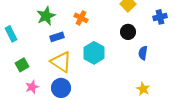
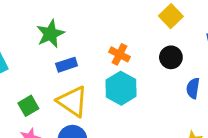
orange cross: (81, 18) -> (119, 54), moved
green square: (22, 65) -> (28, 106), moved

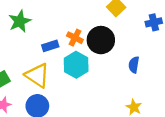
black circle: (171, 57) -> (101, 40), moved, size x1.5
blue rectangle: (67, 65) -> (50, 46), moved

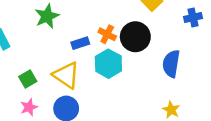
blue semicircle: (134, 65) -> (171, 64), size x1.5

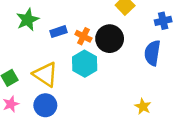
blue rectangle: (80, 43) -> (58, 32), moved
blue semicircle: (171, 64) -> (152, 53), moved

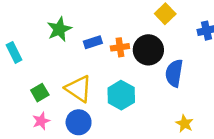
orange cross: (83, 36) -> (120, 47), turned -35
blue semicircle: (152, 53) -> (174, 73), moved
cyan hexagon: (85, 64) -> (121, 95), moved

